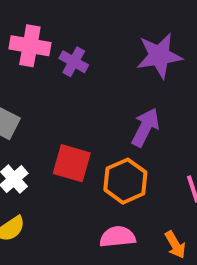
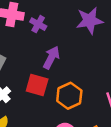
purple arrow: (145, 127) -> (51, 58), moved

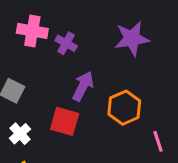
orange hexagon: (69, 96) -> (124, 108), moved

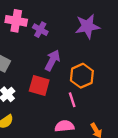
pink line: (158, 141) -> (72, 100), moved

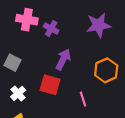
orange hexagon: (82, 76) -> (106, 70), moved

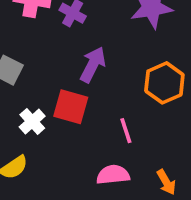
white cross: (18, 94) -> (32, 121), moved

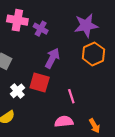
orange hexagon: (164, 83) -> (93, 54), moved

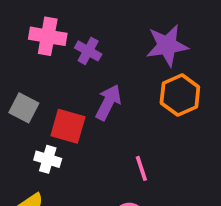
red square: (40, 82) -> (68, 126), moved
white cross: (17, 91) -> (48, 159), turned -32

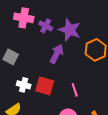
purple star: (167, 45) -> (70, 30), moved, turned 30
red square: (68, 126) -> (45, 86), moved

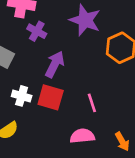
purple cross: (46, 26) -> (37, 31), moved
purple arrow: (57, 54) -> (55, 64), moved

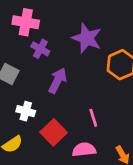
red square: (51, 97) -> (54, 132), moved, turned 30

